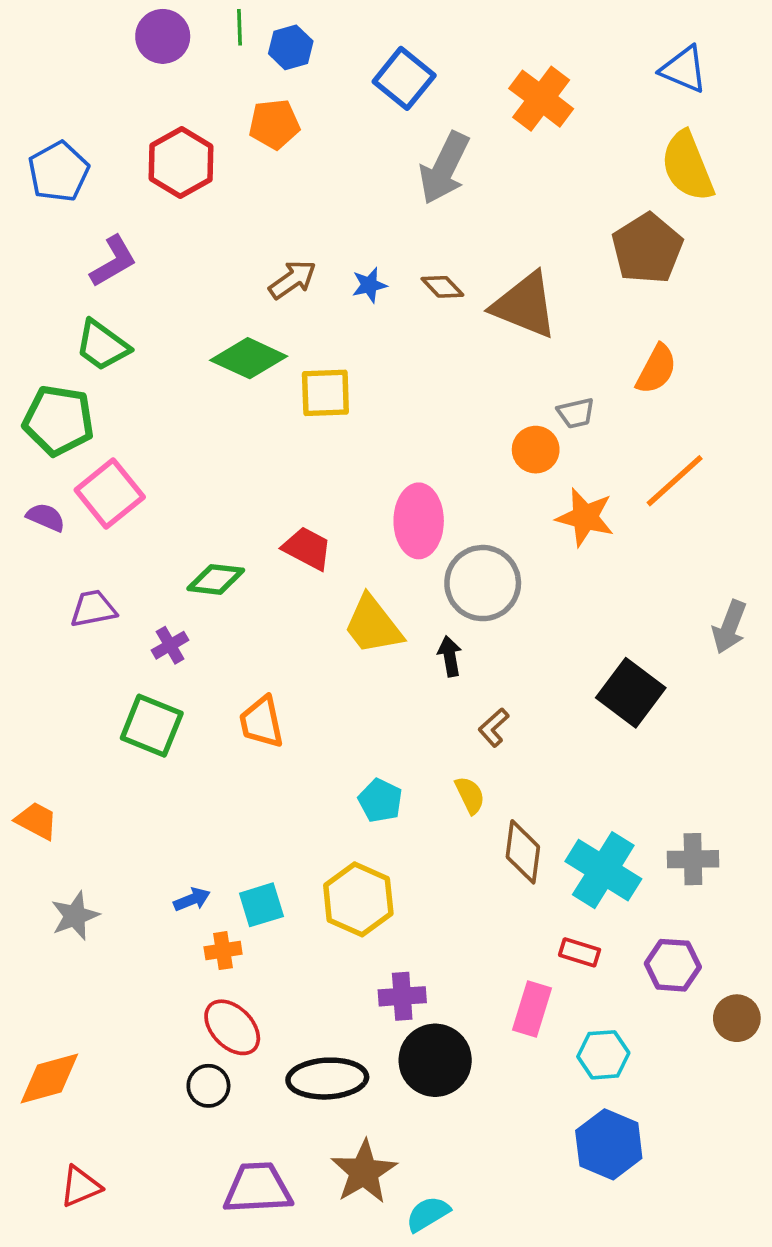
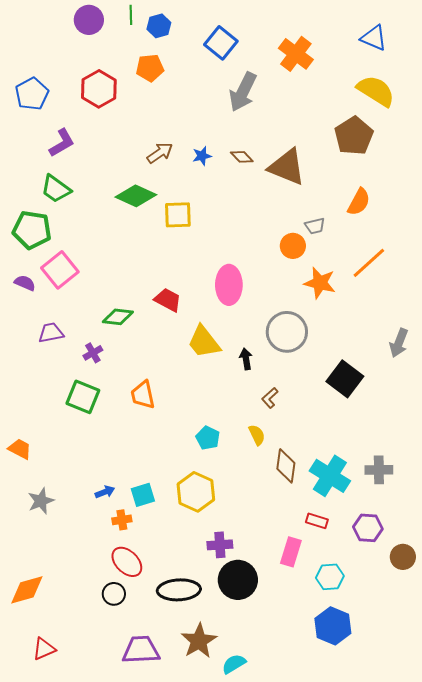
yellow semicircle: (687, 166) -> (376, 91), turned 144
gray circle: (483, 583) -> (287, 332), moved

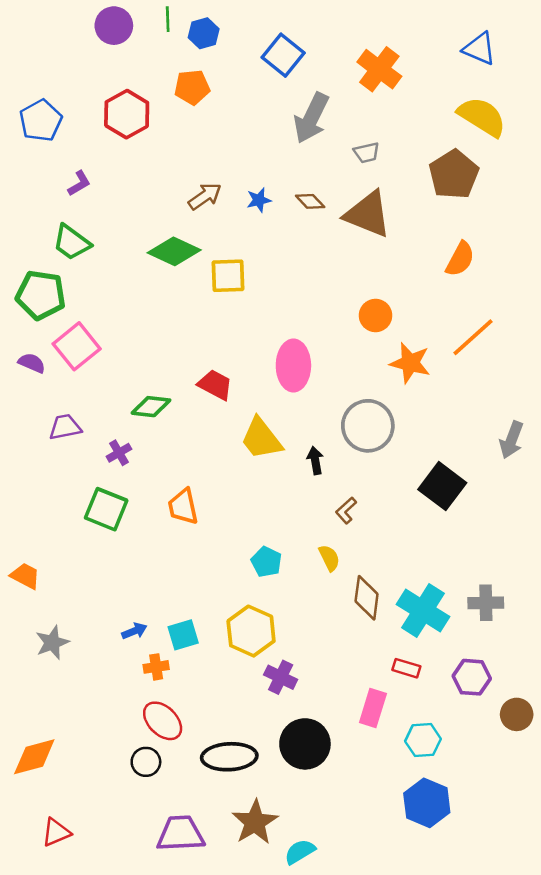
purple L-shape: (62, 143) -> (79, 183), size x0.7
gray trapezoid: (315, 226) -> (367, 153), moved
purple cross: (220, 545) -> (281, 677), moved, turned 30

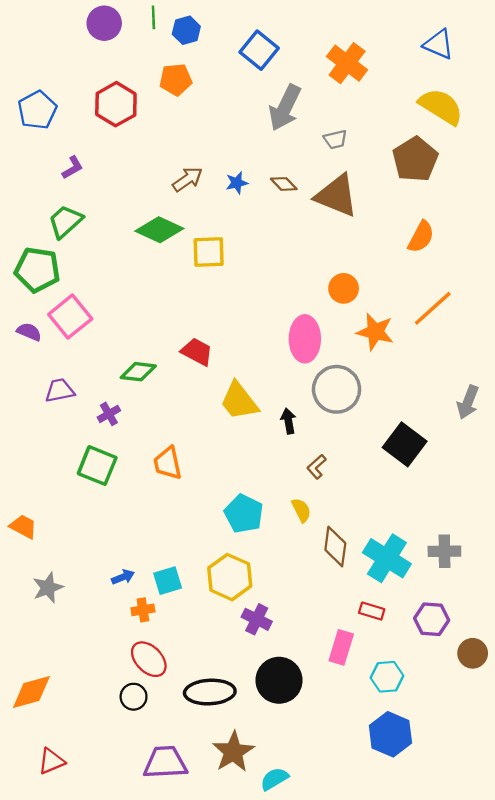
green trapezoid: (72, 242) -> (65, 222), turned 102
pink ellipse: (293, 366) -> (305, 339), moved
cyan pentagon: (266, 562) -> (244, 514), size x1.4

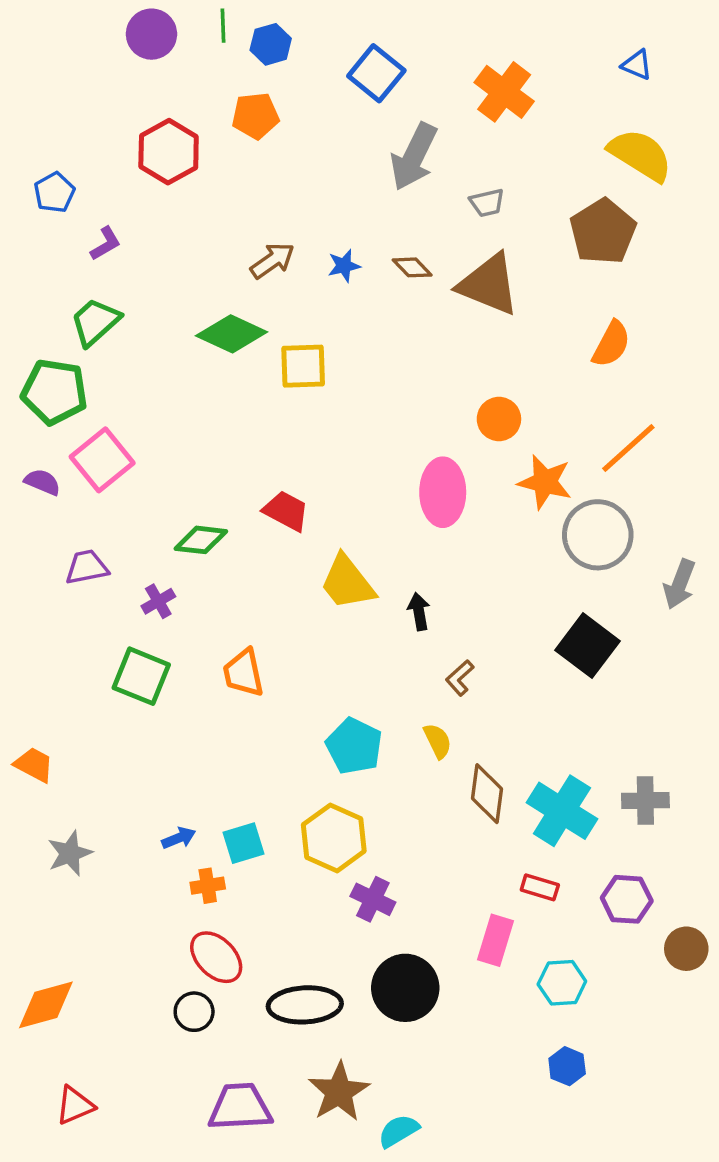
blue triangle: (439, 44) -> (637, 65), size x0.7
blue pentagon: (37, 110) -> (54, 192), moved, size x0.7
gray circle: (337, 389) -> (598, 535), moved
blue hexagon: (390, 734) -> (567, 1066), size x0.6

